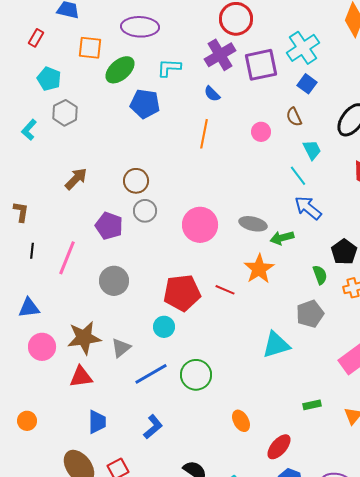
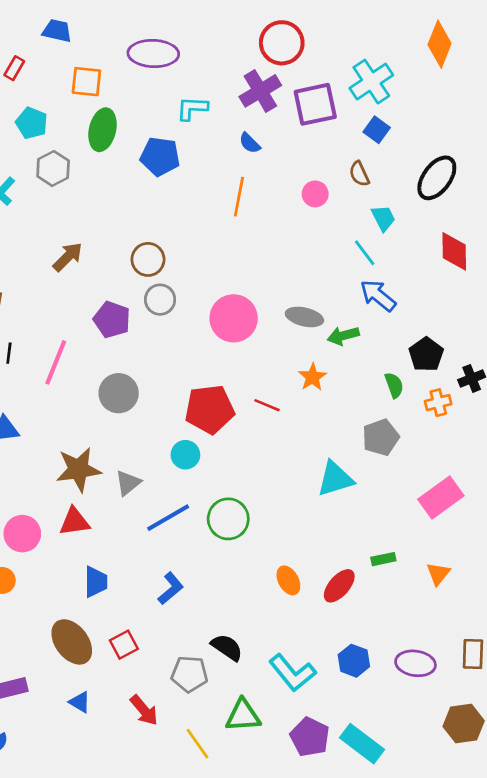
green ellipse: (120, 70) -> (103, 130), moved, turned -36
orange star: (259, 269) -> (312, 377), size x0.7
pink circle: (42, 347) -> (22, 534), moved
red ellipse: (279, 447) -> (339, 586), moved

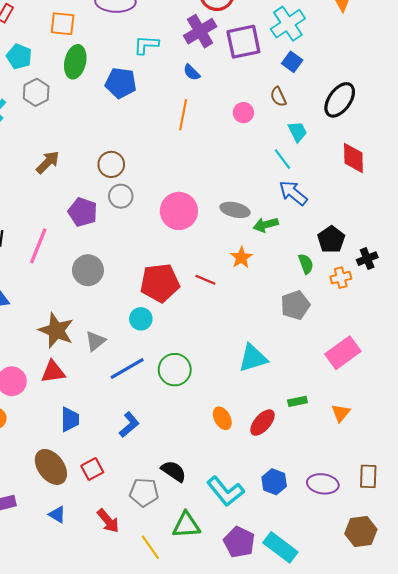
brown star: (78, 469) -> (56, 330), turned 30
cyan triangle: (335, 479) -> (253, 358), moved

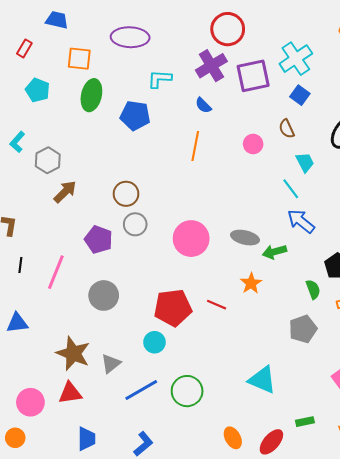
gray hexagon: (36, 92) -> (48, 160), moved
cyan triangle: (253, 358) -> (262, 380), turned 40

